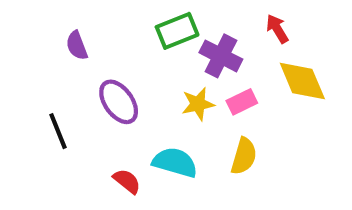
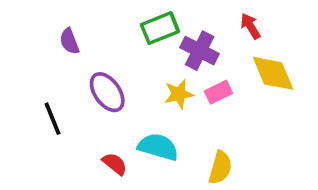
yellow semicircle: (244, 156) -> (220, 168), moved

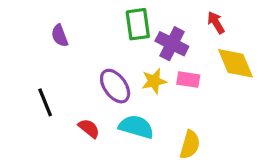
green rectangle: (160, 28) -> (138, 24), turned -76
purple ellipse: (107, 92) -> (115, 86), moved
pink rectangle: (218, 92) -> (188, 80), turned 35
red semicircle: (115, 164) -> (89, 128), moved

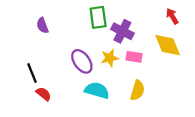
red arrow: (216, 23) -> (172, 16), moved
red semicircle: (89, 128) -> (44, 94), moved
yellow semicircle: (190, 145) -> (137, 90), moved

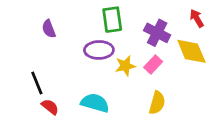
purple cross: (122, 31) -> (157, 33), moved
pink rectangle: (134, 57) -> (153, 65), turned -56
purple ellipse: (82, 61) -> (99, 50), moved, turned -55
cyan semicircle: (97, 90) -> (95, 103), moved

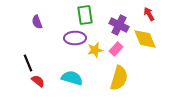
yellow semicircle: (157, 103) -> (119, 78), size x1.4

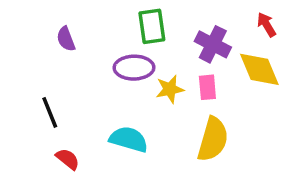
pink rectangle: (116, 49) -> (207, 87), turned -48
red semicircle: (38, 81) -> (68, 159), moved

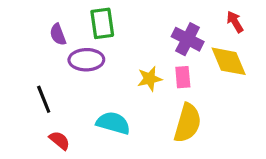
green rectangle: (152, 26) -> (102, 23), moved
purple ellipse: (134, 68) -> (86, 60), moved

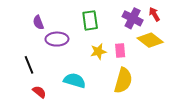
green rectangle: (102, 23) -> (90, 20), moved
purple cross: (188, 39) -> (133, 18), moved
yellow diamond: (229, 61) -> (150, 40), turned -30

